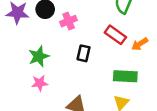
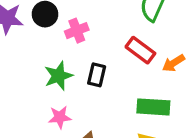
green star: (39, 56) -> (58, 76), moved
pink star: (40, 83) -> (60, 117), moved

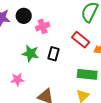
green star: (58, 76) -> (30, 53), turned 30
pink star: (60, 117) -> (17, 79), moved

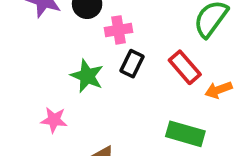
black rectangle: (54, 54) -> (132, 64), moved

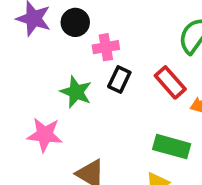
pink star: (54, 120) -> (45, 135), size x1.4

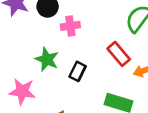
black rectangle: (119, 79) -> (78, 71), moved

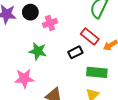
black rectangle: (78, 71) -> (75, 52), moved, turned 48

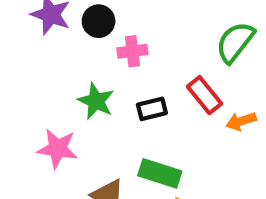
black rectangle: (75, 52) -> (152, 109), moved
green rectangle: (97, 72) -> (160, 173), moved

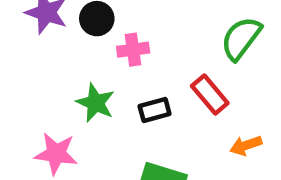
orange arrow: (241, 121) -> (246, 145), moved

